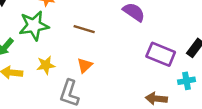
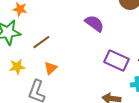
brown line: (84, 29) -> (41, 42), moved, turned -54

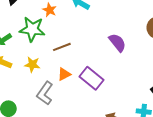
purple rectangle: (116, 60) -> (92, 78), moved

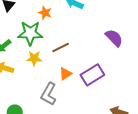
yellow star: (32, 64) -> (34, 58), moved
purple rectangle: (92, 78) -> (92, 75), turned -65

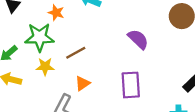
purple rectangle: (92, 75) -> (131, 85), moved, turned -60

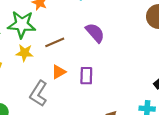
purple semicircle: (138, 39) -> (95, 33), moved
purple rectangle: (131, 85) -> (86, 76), moved, size x0.7

